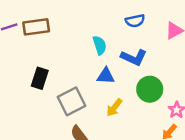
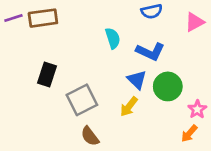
blue triangle: (106, 76) -> (137, 80), moved, turned 42

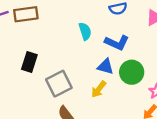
blue triangle: (137, 80) -> (106, 67), turned -30

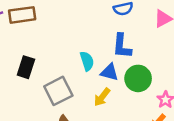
cyan semicircle: (85, 31) -> (87, 61), moved
blue L-shape: (117, 43) -> (122, 46), turned 70

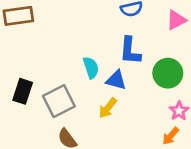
black rectangle: (26, 67) -> (23, 91), moved
green circle: (138, 78) -> (168, 73), moved

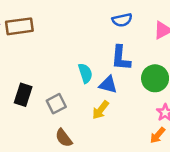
gray square: (59, 101) -> (56, 104), size x0.7

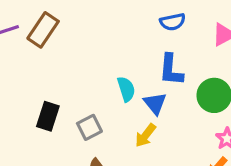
brown rectangle: (19, 26) -> (43, 30), turned -48
blue triangle: (108, 85) -> (155, 103), turned 36

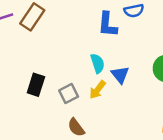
blue L-shape: (171, 70) -> (108, 24), moved
yellow arrow: (145, 135) -> (97, 90), moved

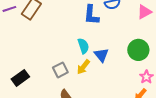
black rectangle: (36, 85) -> (20, 78), moved, turned 36

